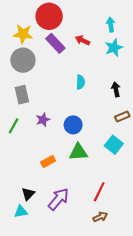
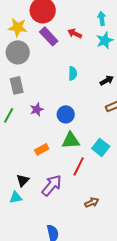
black arrow: (116, 89) -> (107, 80), turned 72
cyan square: (114, 145) -> (101, 147), moved
red line: (99, 192) -> (79, 166), moved

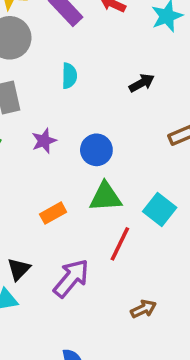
cyan semicircle: (73, 73) -> (69, 76), moved
black arrow: (107, 80) -> (142, 83), moved

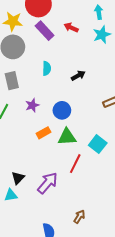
black arrow: (142, 83) -> (78, 76), moved
orange rectangle: (53, 213) -> (44, 133), moved
brown arrow: (143, 309) -> (79, 217), moved, turned -32

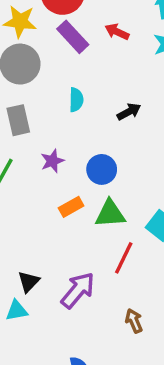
brown arrow: (79, 217) -> (134, 321), moved, turned -56

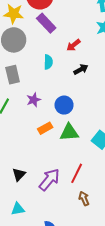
red arrow: (117, 32) -> (73, 45), moved, turned -64
red line: (124, 258) -> (77, 173), moved
cyan triangle: (17, 311) -> (18, 209), moved

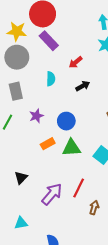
black triangle: (19, 174) -> (21, 178), moved
brown arrow: (84, 199) -> (94, 208), moved, turned 40

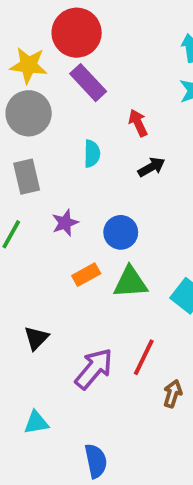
red arrow: (76, 62) -> (138, 123), turned 104

